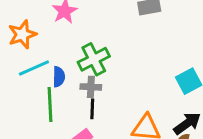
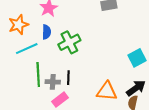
blue semicircle: (59, 77) -> (47, 32), moved
gray cross: (91, 87) -> (53, 82), moved

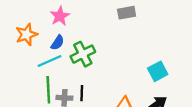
blue semicircle: (47, 32) -> (58, 43), turned 32
cyan line: (27, 49) -> (49, 61), moved

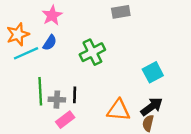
green cross: (83, 54) -> (92, 52), moved
cyan line: (49, 61) -> (26, 53), moved

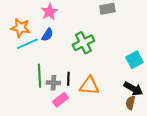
orange star: (18, 34) -> (20, 28), turned 30
black arrow: (152, 107) -> (133, 89), turned 66
orange triangle: (118, 110) -> (89, 86), moved

